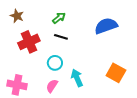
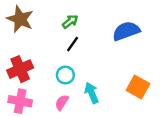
brown star: (17, 16) -> (20, 19), size x1.6
black line: (61, 37) -> (73, 44), turned -72
red cross: (29, 42) -> (20, 69), moved

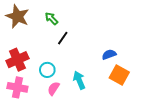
green arrow: (70, 21) -> (51, 18), moved, turned -96
blue semicircle: (126, 31) -> (109, 54), moved, size x0.6
cyan circle: (65, 75) -> (47, 70), moved

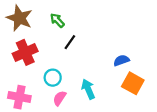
red cross: (17, 60) -> (25, 52), moved

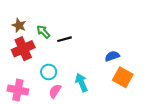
brown star: (19, 18) -> (19, 25), moved, size x0.6
green arrow: (57, 20) -> (43, 32), moved
black line: (70, 42) -> (65, 39), turned 40

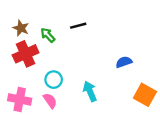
black line: (65, 39) -> (78, 26), moved
orange square: (123, 77) -> (145, 95), moved
pink semicircle: (55, 91) -> (50, 101), moved, turned 112

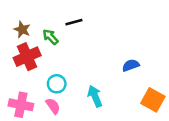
black line: (78, 26) -> (74, 22), moved

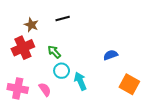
brown star: (22, 29) -> (31, 25), moved
green arrow: (51, 37) -> (54, 52), moved
cyan circle: (57, 84) -> (62, 71), moved

